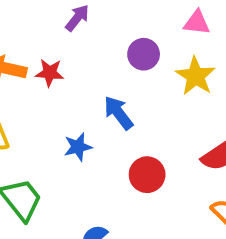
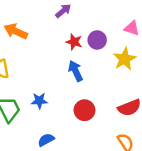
red star: (50, 73) -> (74, 42), moved
blue star: (78, 147) -> (39, 101), moved

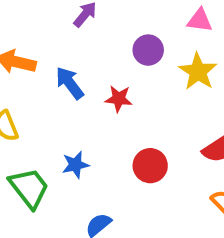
red star: (74, 42) -> (119, 99), moved
blue arrow: (75, 71) -> (70, 83), moved

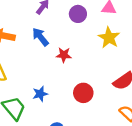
purple circle: (148, 50) -> (78, 14), moved
blue arrow: (70, 83) -> (40, 37), moved

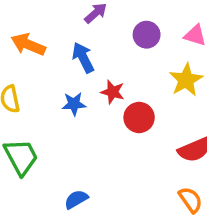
red circle: (83, 93) -> (139, 117), moved
blue star: (40, 94) -> (74, 104), moved

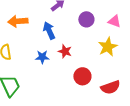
orange arrow: (28, 44) -> (18, 21), turned -30
red circle: (139, 117) -> (82, 76), moved

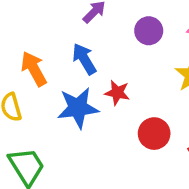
orange arrow: (18, 21) -> (34, 69), moved, turned 72
blue star: (42, 57) -> (78, 108), size x1.6

